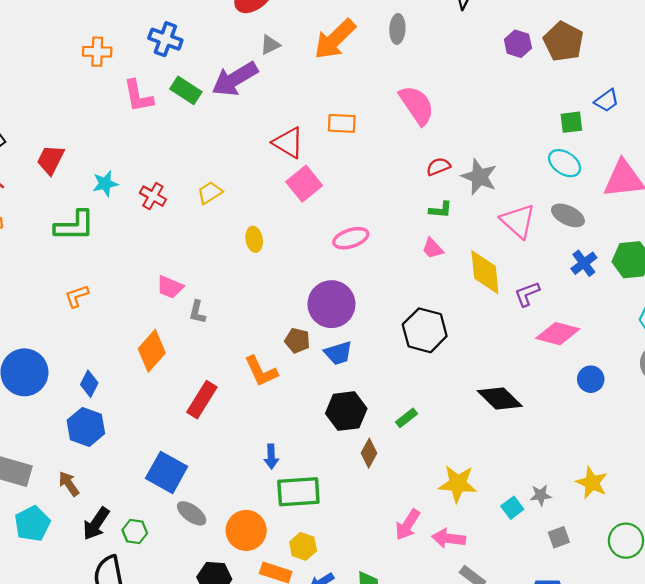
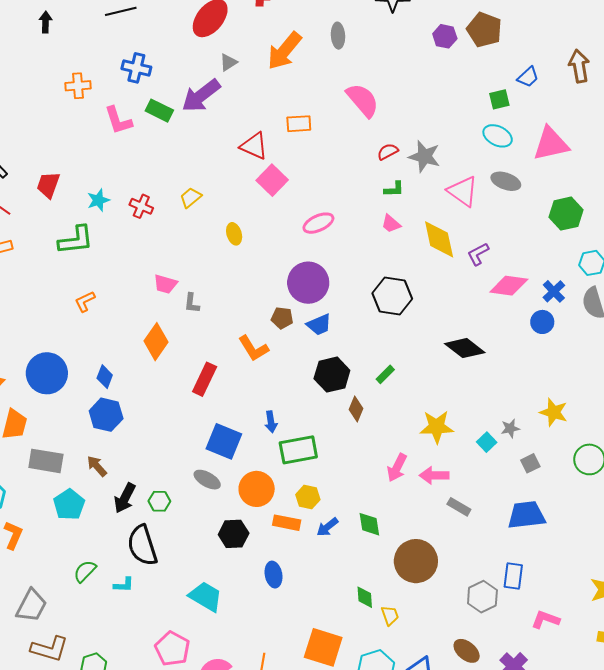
blue cross: (584, 263) -> (554, 291), moved
blue square: (167, 472) -> (224, 441), moved

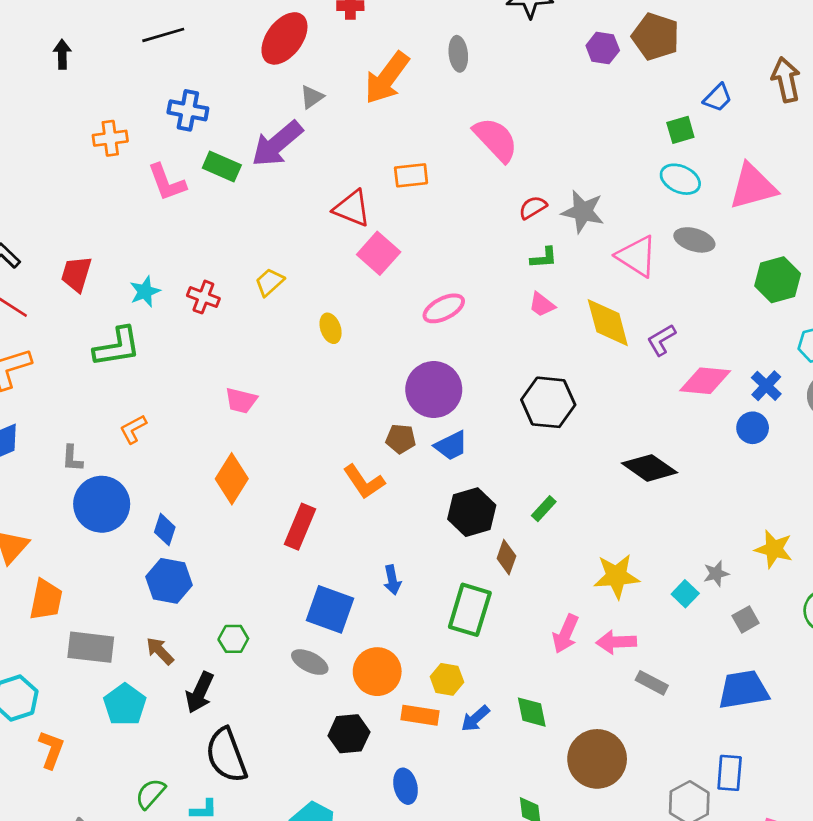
gray L-shape: (192, 303) -> (72, 458), moved
blue circle: (47, 373) -> (102, 504), moved
green rectangle: (298, 450) -> (470, 610), moved, turned -60
green hexagon: (159, 501) -> (233, 639), moved

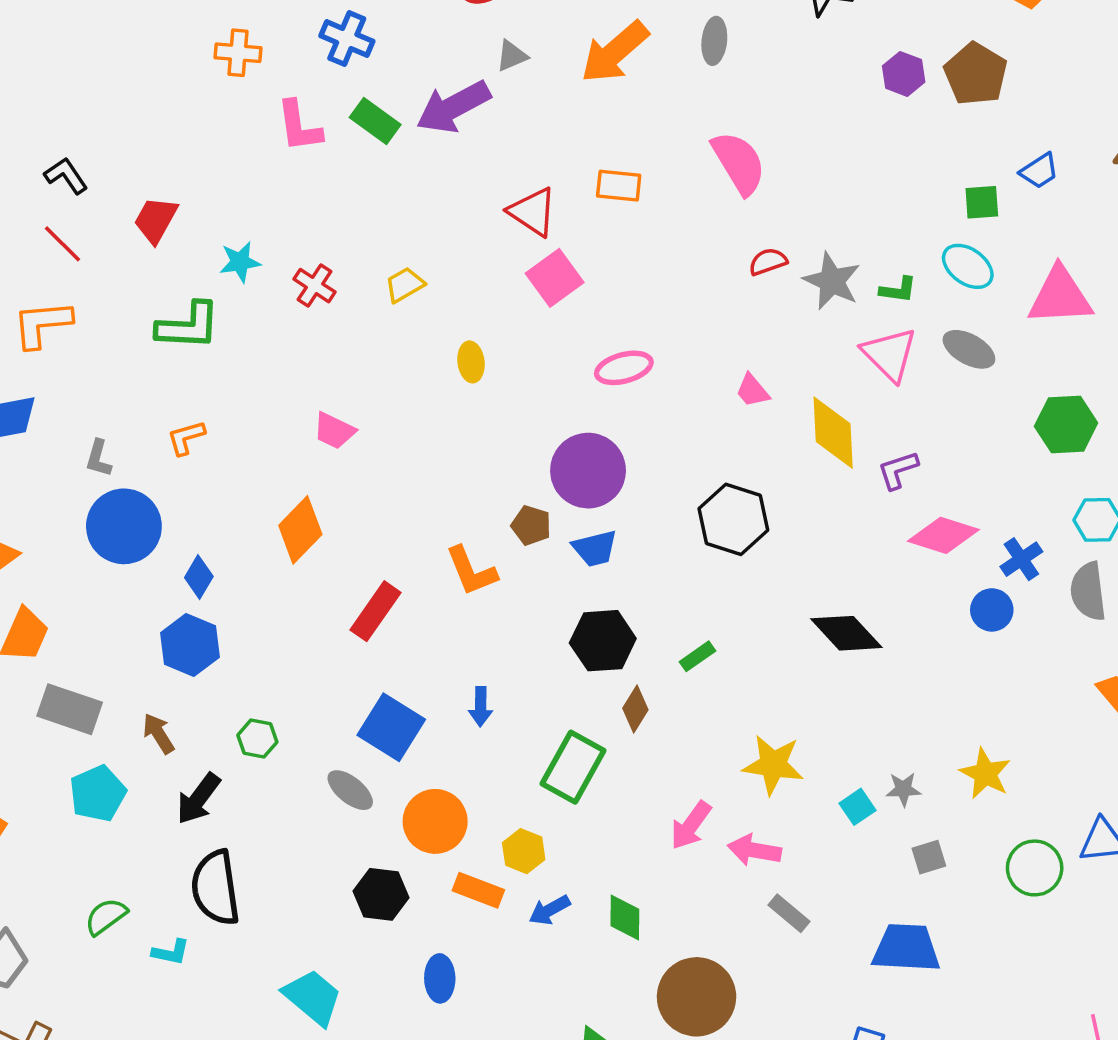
green L-shape: (544, 258) -> (898, 290), moved

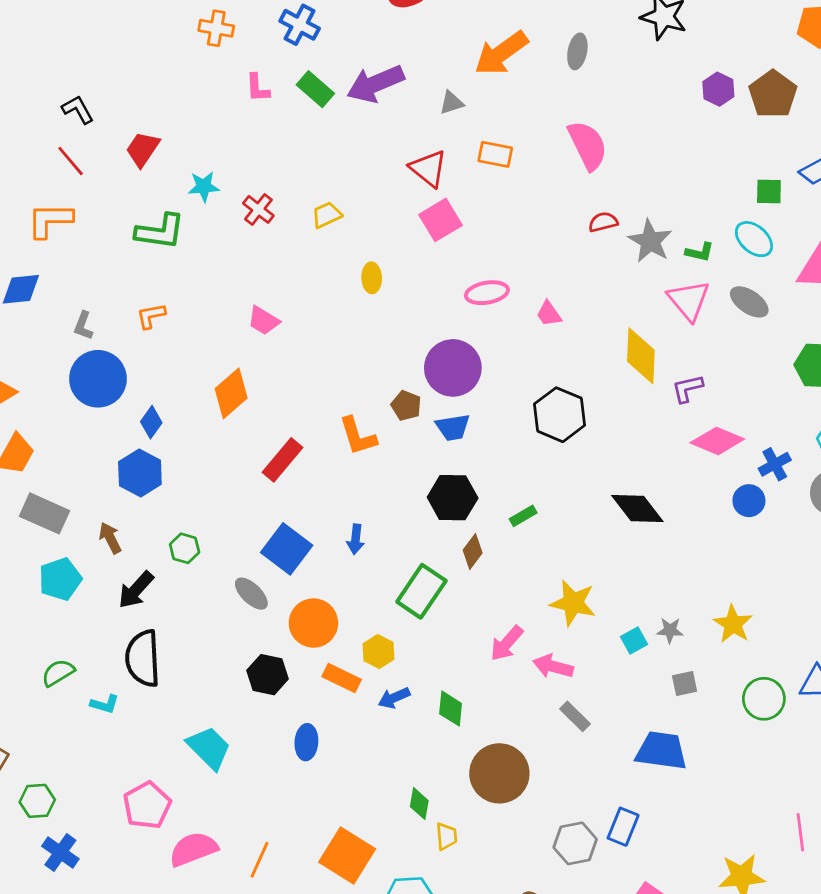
gray triangle: (512, 56) -> (451, 103), moved
pink L-shape: (299, 126) -> (258, 88), size x0.7
pink trapezoid: (752, 391) -> (549, 314), moved

